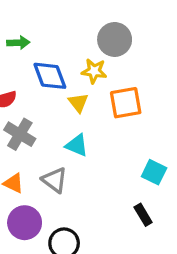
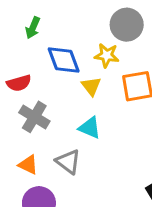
green arrow: (18, 43) -> (33, 28), turned 115

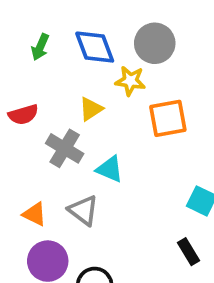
blue diamond: (64, 60) -> (95, 47), moved
yellow triangle: (91, 86) -> (91, 109), moved, turned 35
gray cross: (34, 117) -> (65, 148), moved

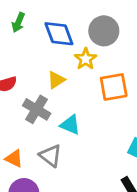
green arrow: (40, 47) -> (18, 22), moved
yellow star: (130, 81) -> (86, 59), turned 30

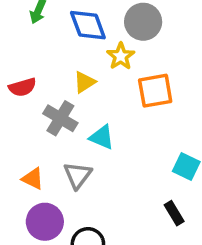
gray triangle: (51, 156) -> (78, 175), turned 30

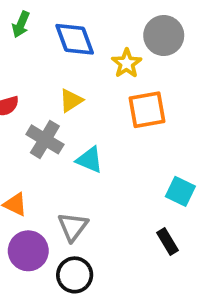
gray circle: (143, 22) -> (164, 36), moved
yellow star: (121, 56) -> (127, 63), moved
gray triangle: (78, 175) -> (73, 227), moved

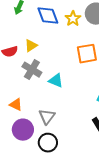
yellow star: (127, 63) -> (73, 19), moved
yellow triangle: (71, 100) -> (31, 46), moved

